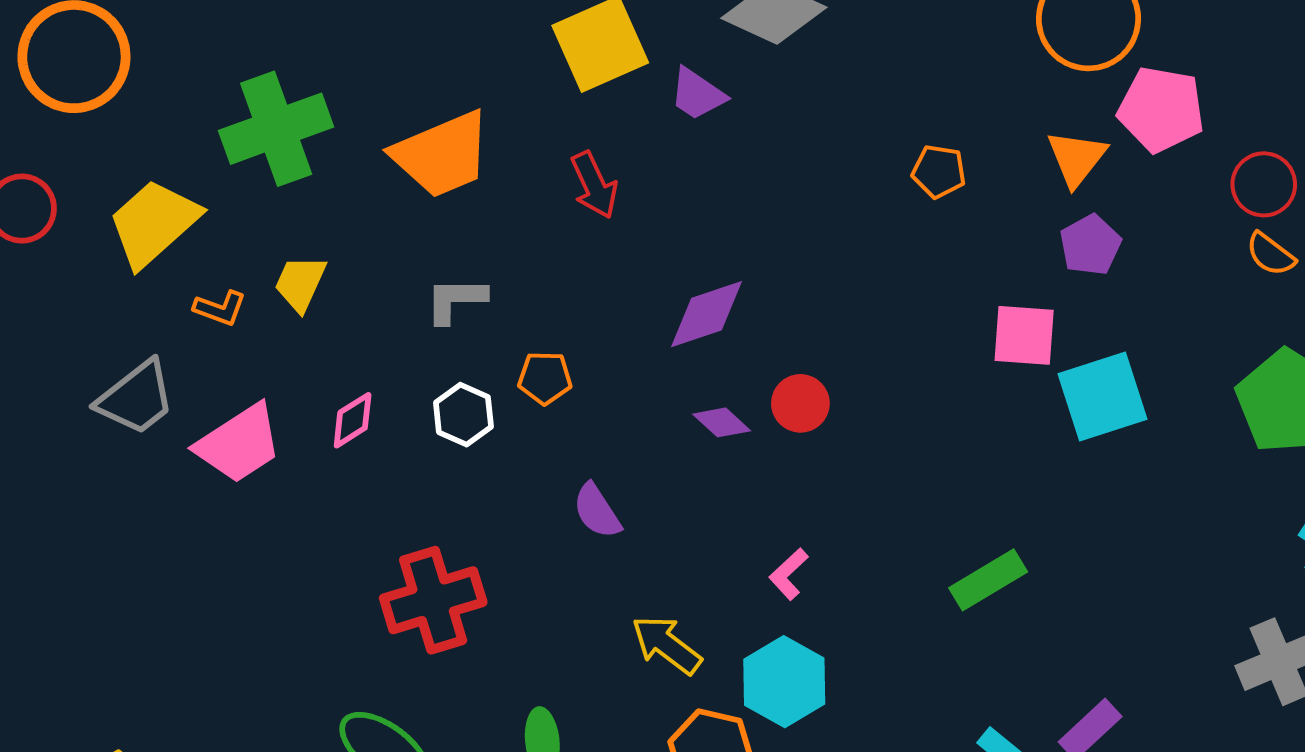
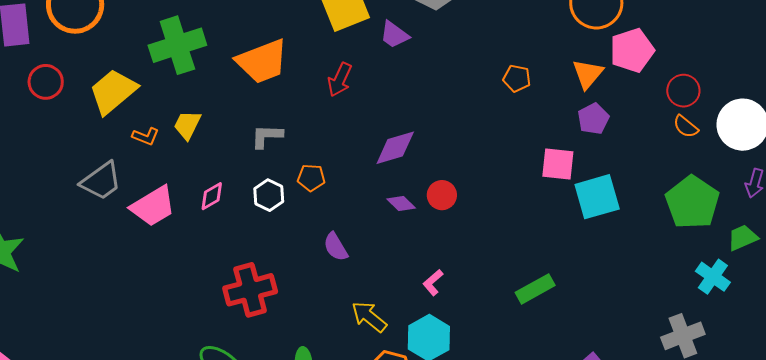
pink pentagon: (1161, 109) -> (632, 50), turned -30
red arrow: (594, 185) -> (340, 80), turned 48

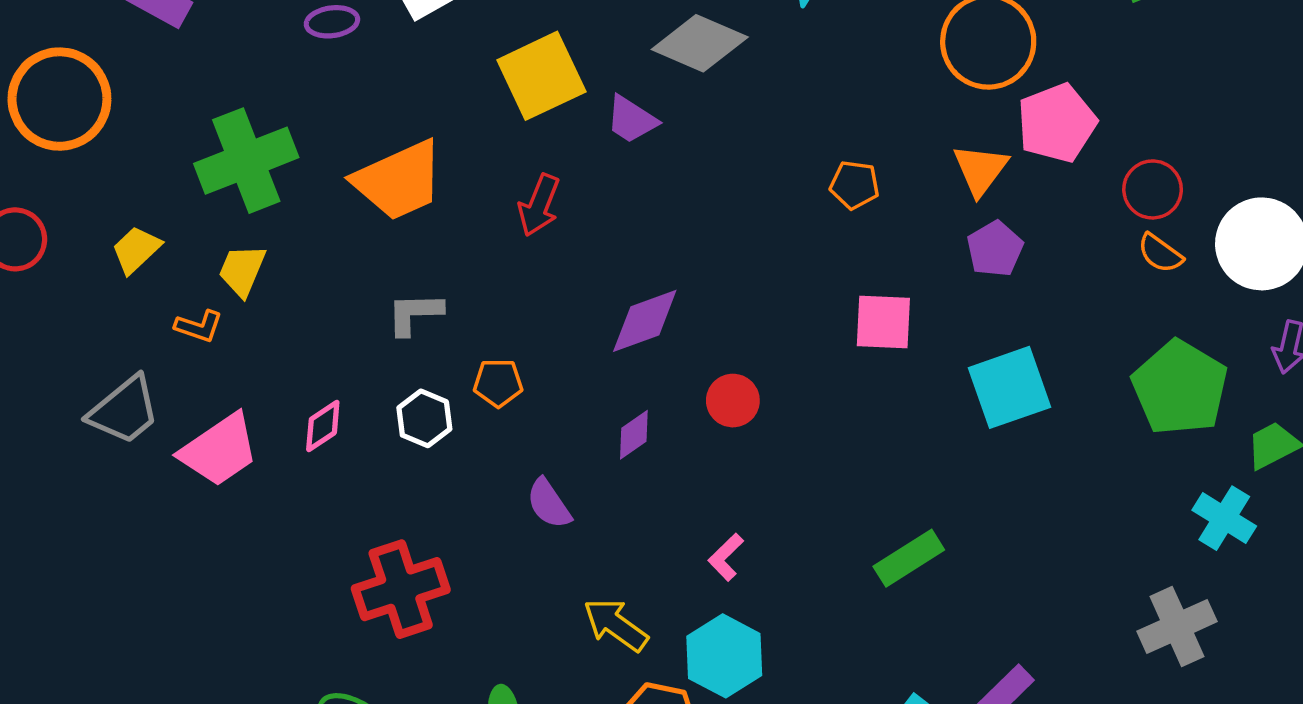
yellow trapezoid: (113, 92) -> (136, 250), size x0.6
yellow trapezoid: (187, 125) -> (242, 270), moved
pink square: (558, 164) -> (883, 322), moved
purple diamond: (401, 204) -> (634, 435), moved, turned -76

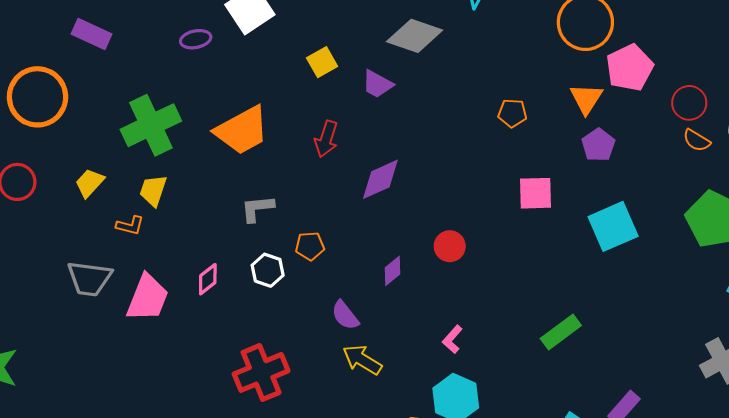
yellow square: (541, 76) -> (322, 62), size x0.6
purple diamond: (645, 321) -> (380, 179), moved
gray trapezoid: (124, 410) -> (89, 279), turned 51
pink trapezoid: (219, 450) -> (148, 298), turned -30
yellow arrow: (616, 625) -> (362, 360), moved

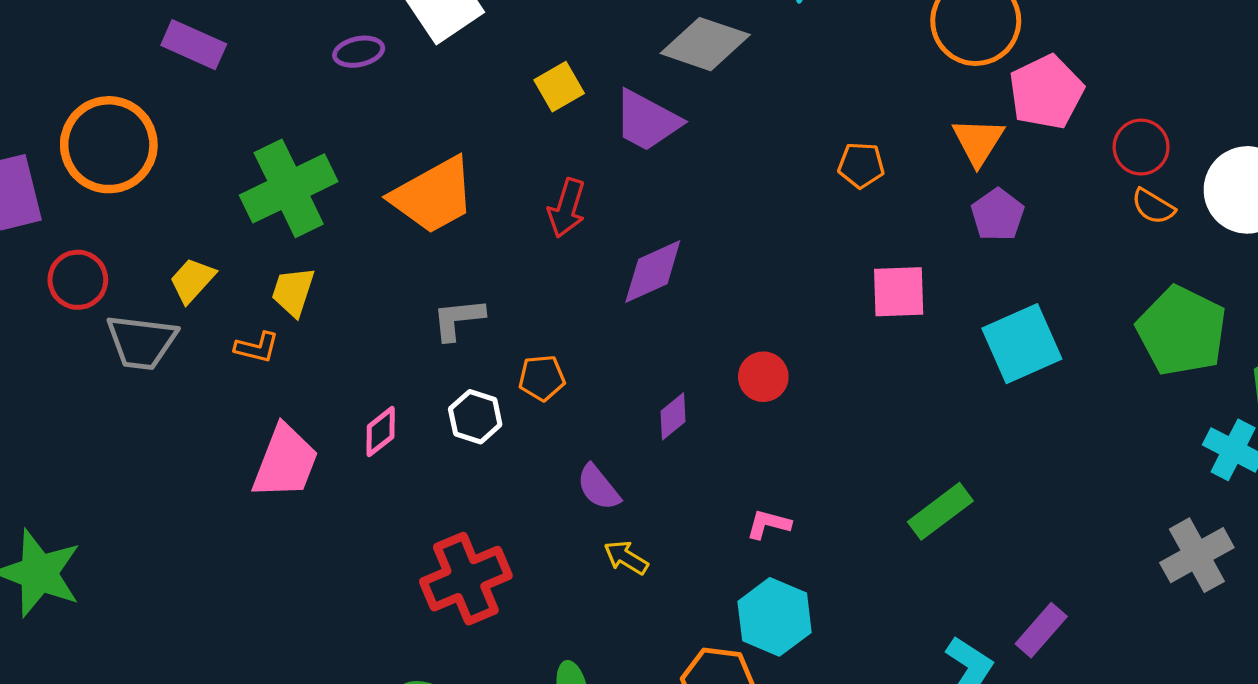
purple trapezoid: (377, 84) -> (647, 121), size x1.4
gray trapezoid: (89, 279) -> (142, 342), moved
pink L-shape: (452, 339) -> (769, 524), turned 64
yellow arrow: (362, 360) -> (626, 558), size x0.7

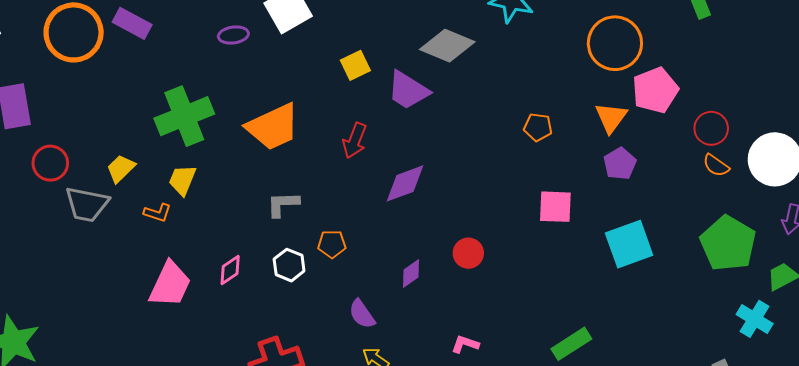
orange circle: (109, 145) -> (74, 32), moved

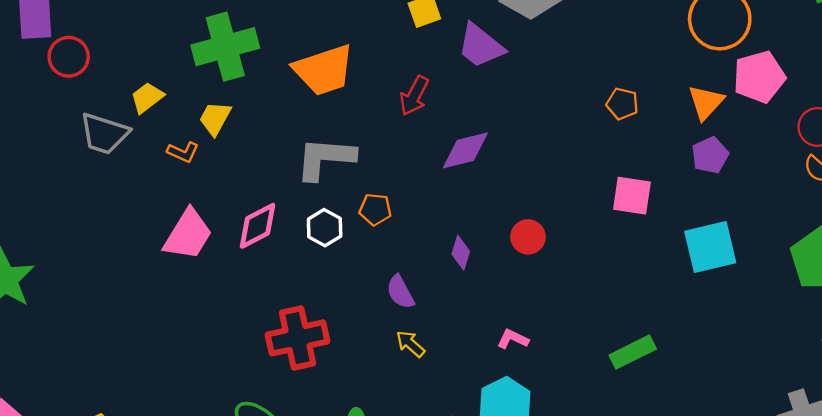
red circle: (50, 163) -> (69, 57), moved
gray L-shape: (283, 204) -> (325, 158), size x1.6
pink diamond: (230, 270) -> (257, 226), size x1.4
purple diamond: (411, 274) -> (461, 253), turned -44

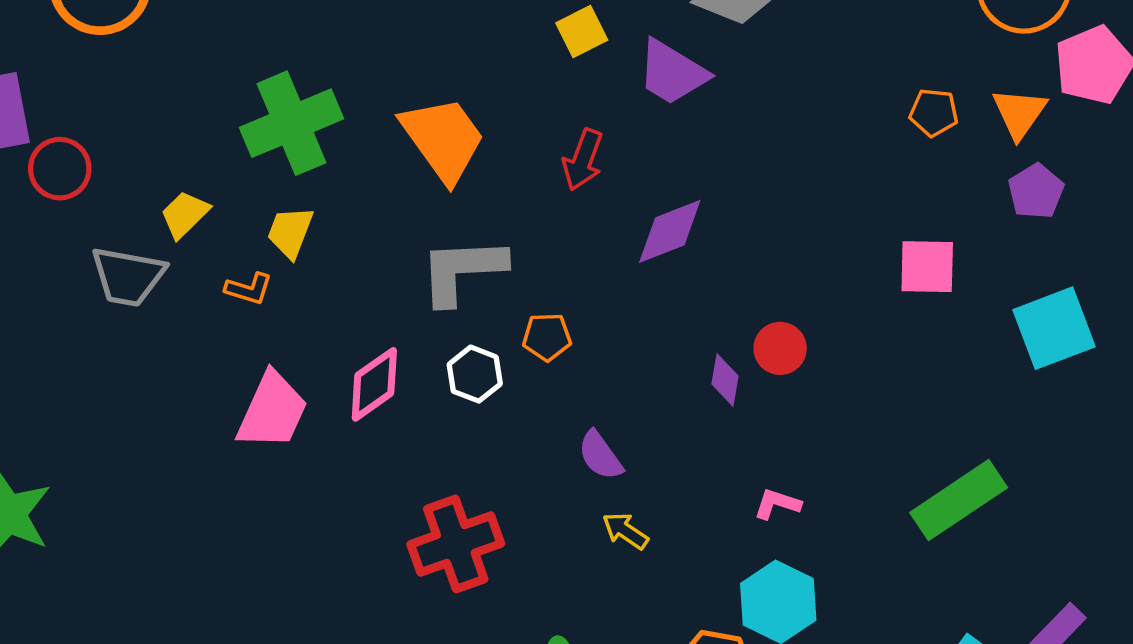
orange trapezoid: (324, 70) -> (443, 139), turned -100
orange pentagon: (622, 104) -> (934, 113), moved
purple diamond: (461, 253) -> (725, 380), moved
green rectangle: (633, 352) -> (959, 500), size x1.4

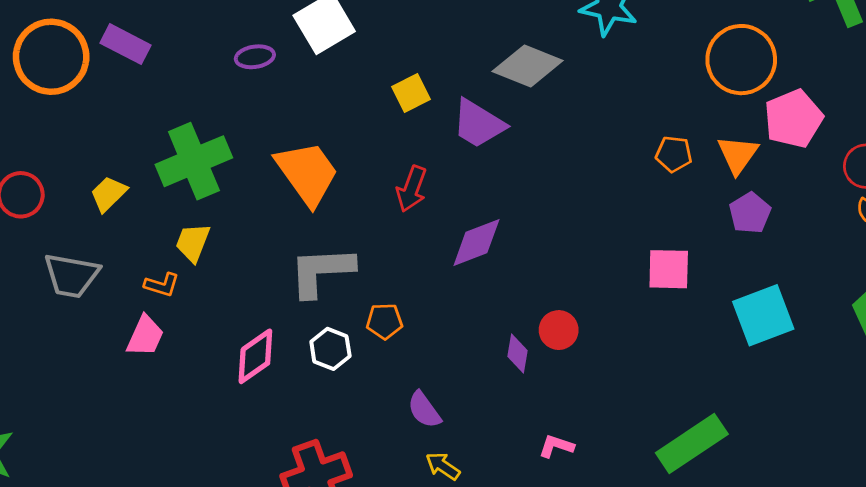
yellow trapezoid: (185, 214) -> (109, 194), moved
pink trapezoid: (272, 411) -> (145, 336), moved, size x0.7

